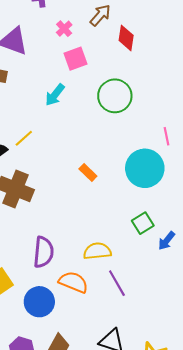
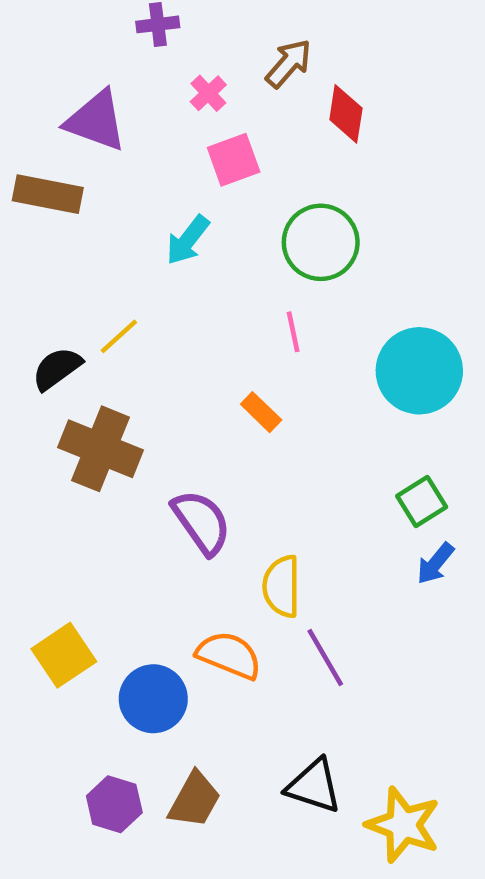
pink line: (167, 136) -> (293, 332), moved
cyan circle: (145, 168) -> (419, 371), moved
green square: (143, 223) -> (422, 502), moved
yellow semicircle: (97, 251) -> (282, 586), turned -84
purple semicircle: (43, 252) -> (201, 522), moved, turned -40

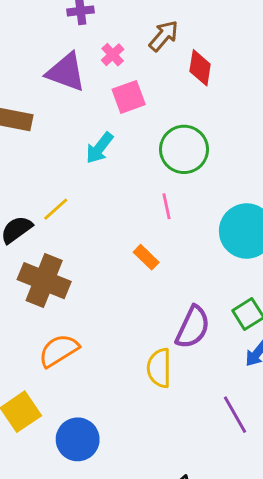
purple triangle: (96, 121) -> (66, 72), moved
purple semicircle: (201, 522) -> (193, 327), moved, turned 60
orange semicircle: (229, 655) -> (59, 350), moved, turned -54
purple line: (325, 657) -> (235, 415), moved

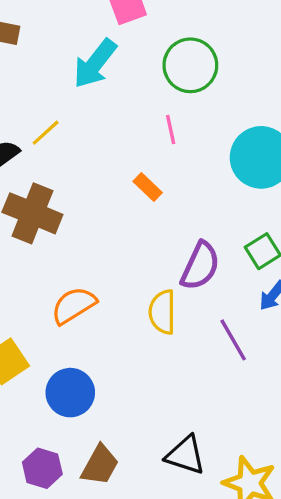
cyan arrow: (99, 148) -> (95, 64), size x1.4
orange semicircle: (59, 350) -> (74, 305), moved
purple line: (235, 415) -> (233, 340), moved

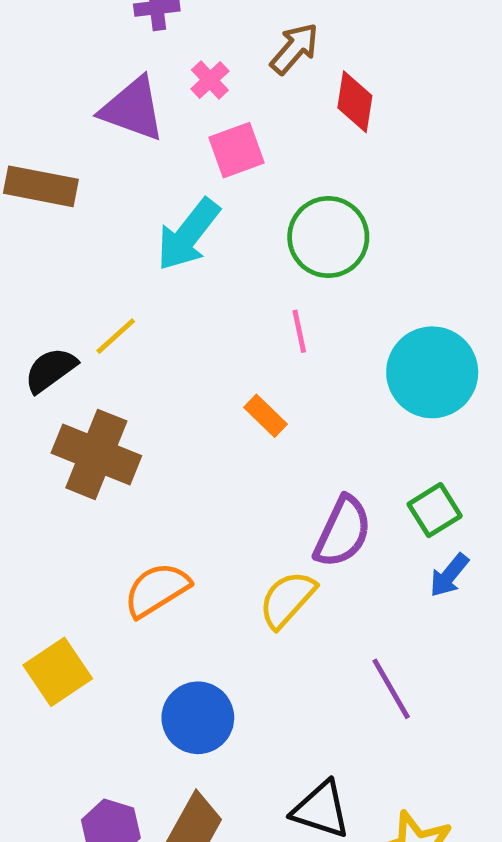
yellow semicircle: (162, 312) -> (287, 599), turned 42
purple line: (233, 340) -> (391, 689), moved
blue circle: (70, 393) -> (198, 718), moved

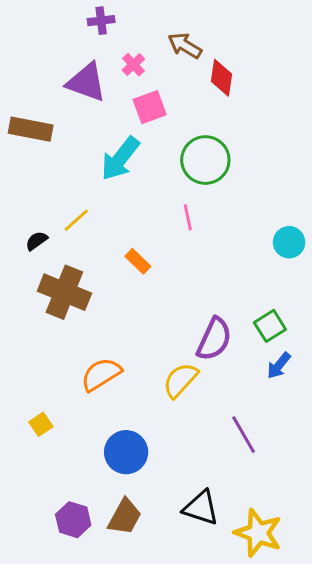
brown arrow: (294, 49) -> (185, 46), turned -100
black semicircle: (50, 370) -> (37, 241), size x0.7
cyan circle: (432, 372) -> (289, 242), moved, size x0.6
orange rectangle: (265, 416) -> (138, 261), moved
yellow square: (58, 672) -> (41, 424), size x0.6

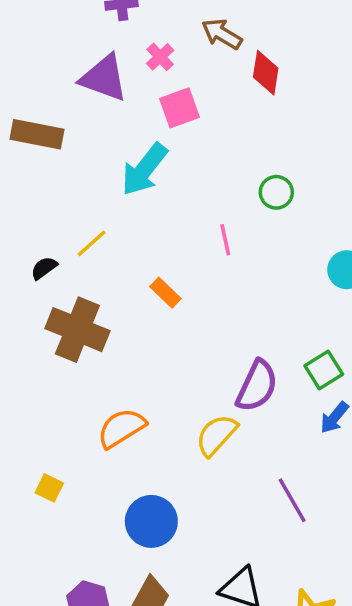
green circle: (205, 160) -> (276, 192), moved, size x0.6
yellow square: (41, 424) -> (49, 488), turned -30

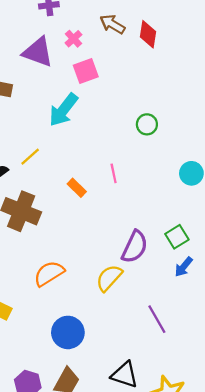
red diamond: (266, 73) -> (148, 34), moved
pink line: (225, 240) -> (114, 173), moved

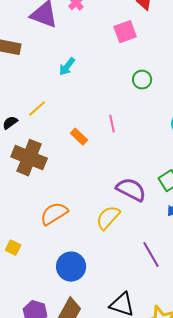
pink square: (86, 71) -> (125, 32), moved
cyan arrow: (63, 110) -> (67, 67), size x0.6
purple semicircle: (135, 247) -> (131, 190), turned -88

